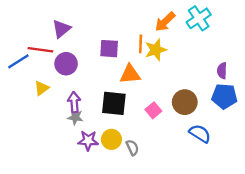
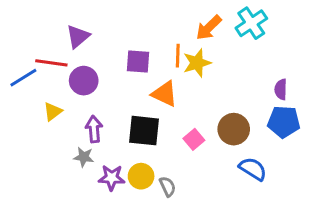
orange triangle: (130, 74) -> (165, 94), turned 30
gray star: (75, 117) -> (84, 157), moved

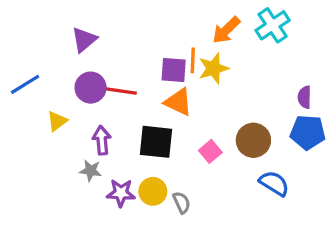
purple square: (138, 61) -> (174, 70), moved
red line: (51, 63) -> (119, 91), moved

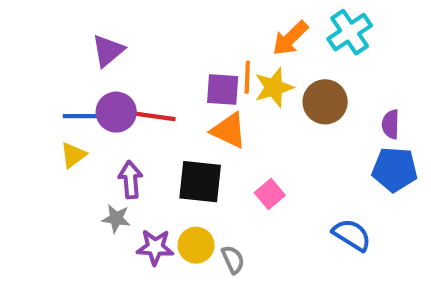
blue line: (25, 84) -> (83, 116), moved, turned 32
brown circle: (253, 140) -> (325, 102), moved

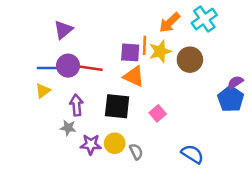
purple semicircle: (391, 124) -> (235, 82), moved, turned 56
blue pentagon: (395, 169) -> (231, 99), turned 30
blue semicircle: (352, 235) -> (192, 154), moved

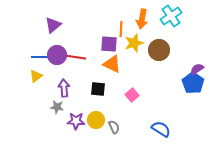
orange arrow: (170, 23) -> (142, 19), turned -36
orange line: (145, 45) -> (121, 29), moved
black square: (117, 106) -> (98, 89), size x0.7

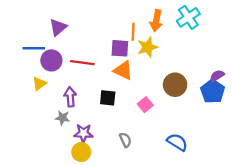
brown circle: (159, 50) -> (175, 85), moved
purple circle: (57, 55) -> (51, 60), moved
blue line: (41, 57) -> (34, 48), moved
yellow circle: (96, 120) -> (81, 152), moved

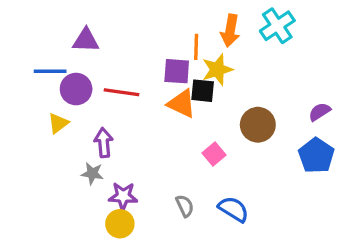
purple triangle: (58, 27) -> (86, 40), turned 42
blue pentagon: (213, 91) -> (316, 156), moved
black square: (108, 98) -> (203, 91), moved
blue semicircle: (177, 142) -> (233, 209), moved

